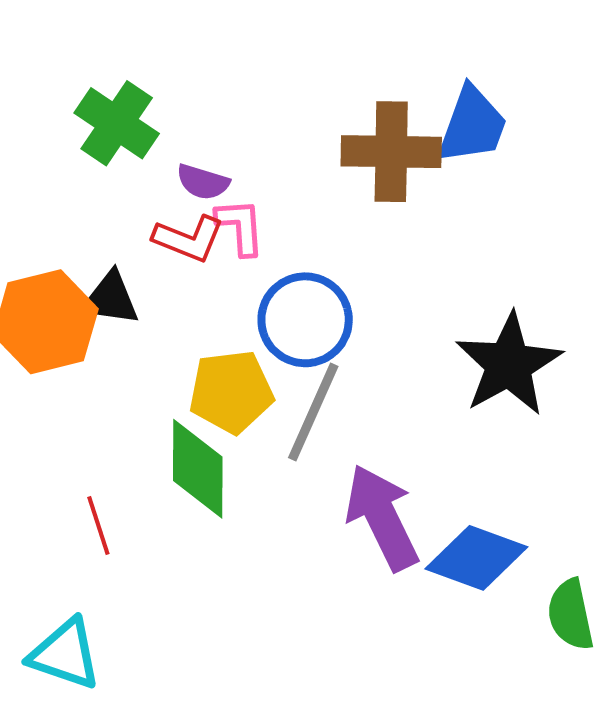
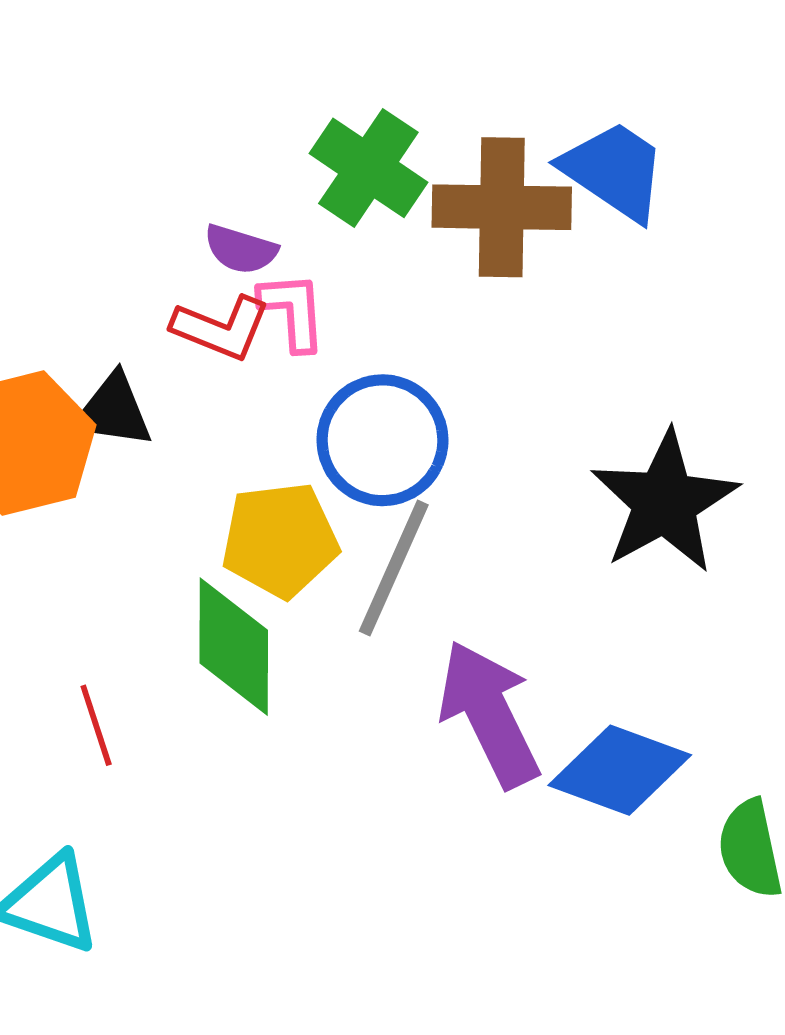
green cross: (117, 123) -> (368, 168), moved
blue trapezoid: (472, 125) -> (614, 171), turned -76

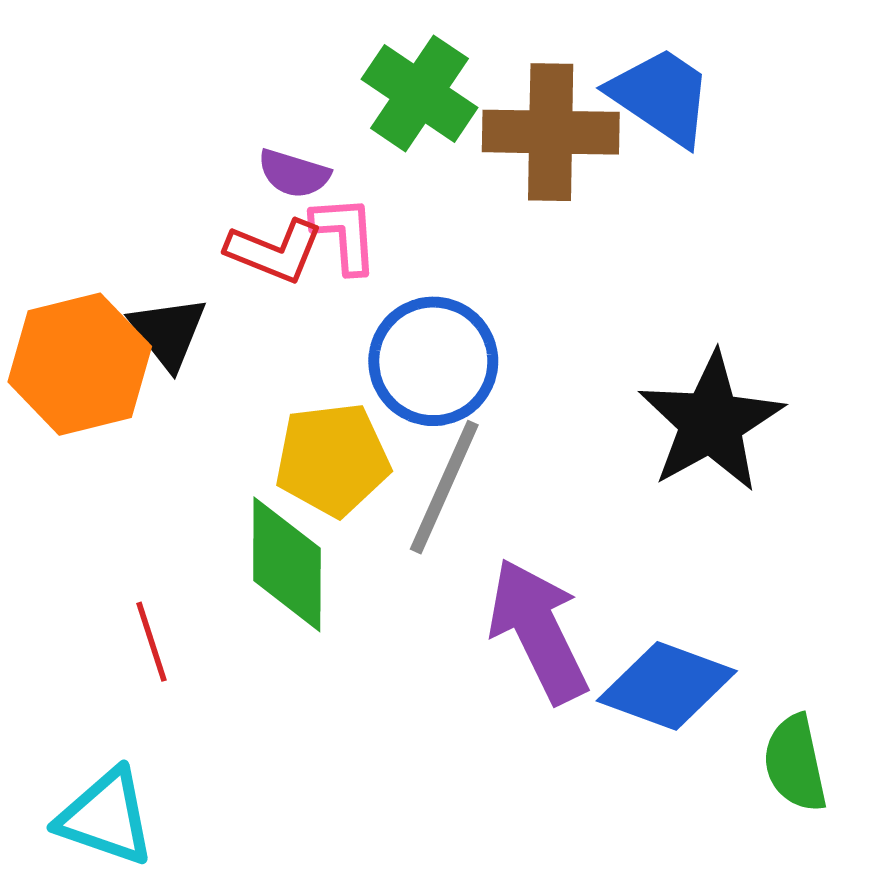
black triangle: (113, 411) -> (168, 332), turned 44

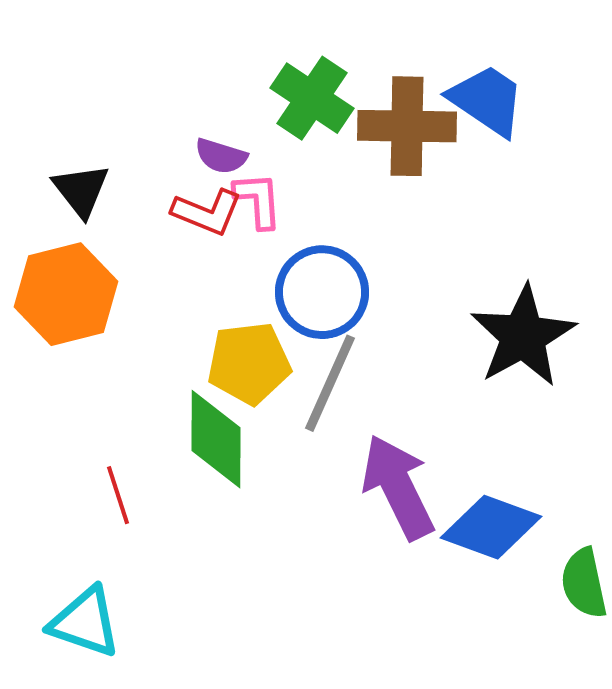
black triangle: (168, 332) -> (81, 190), moved

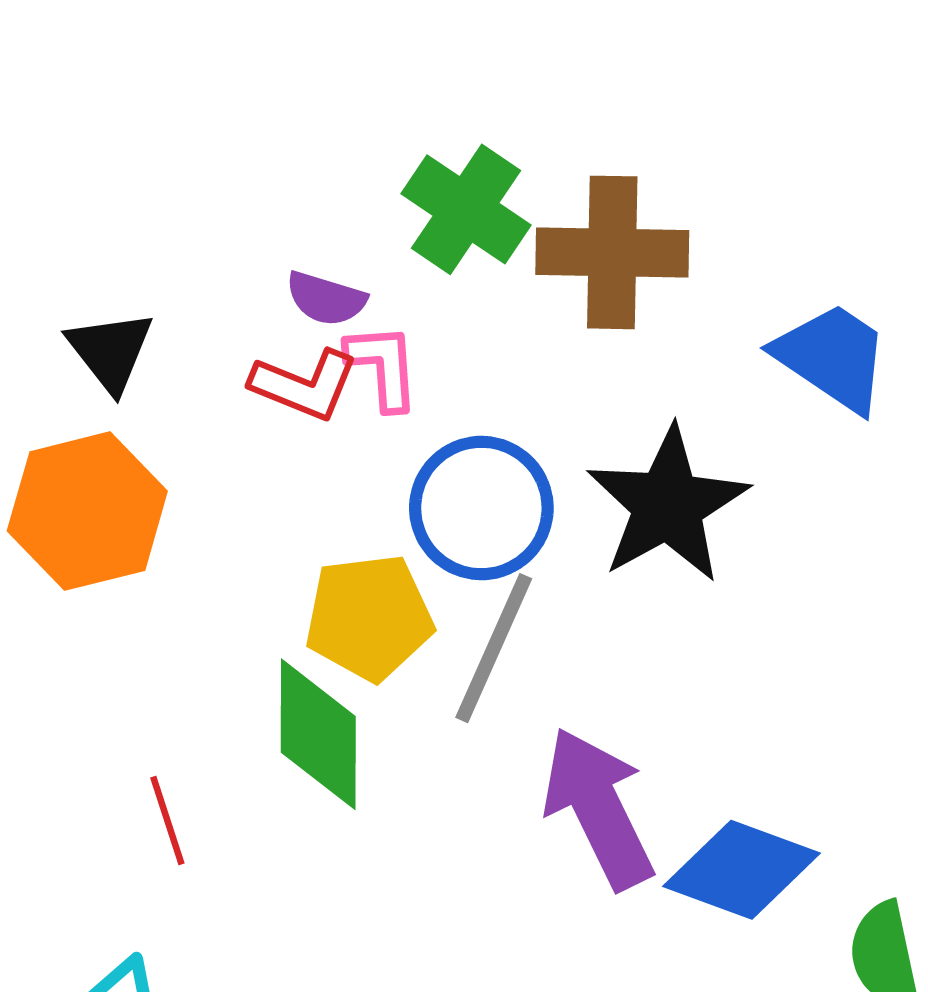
blue trapezoid: (487, 100) -> (832, 357), moved
black star: (523, 336) -> (668, 505), moved

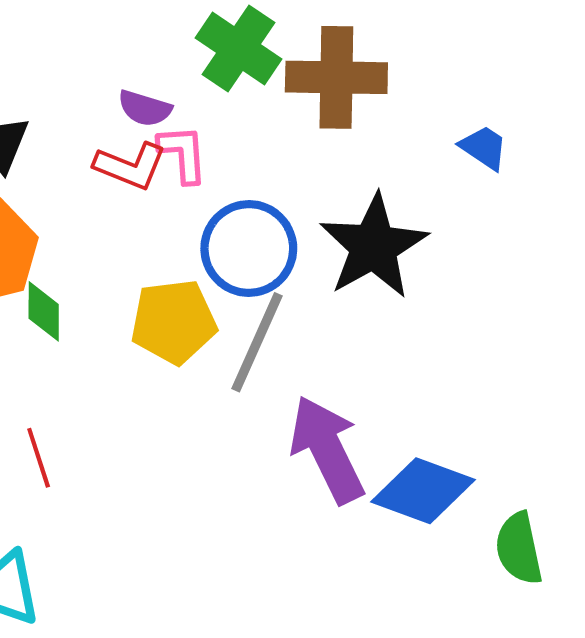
blue trapezoid: (832, 357) -> (484, 147), size x0.6
green diamond: (318, 734) -> (44, 311), moved, size x0.6

